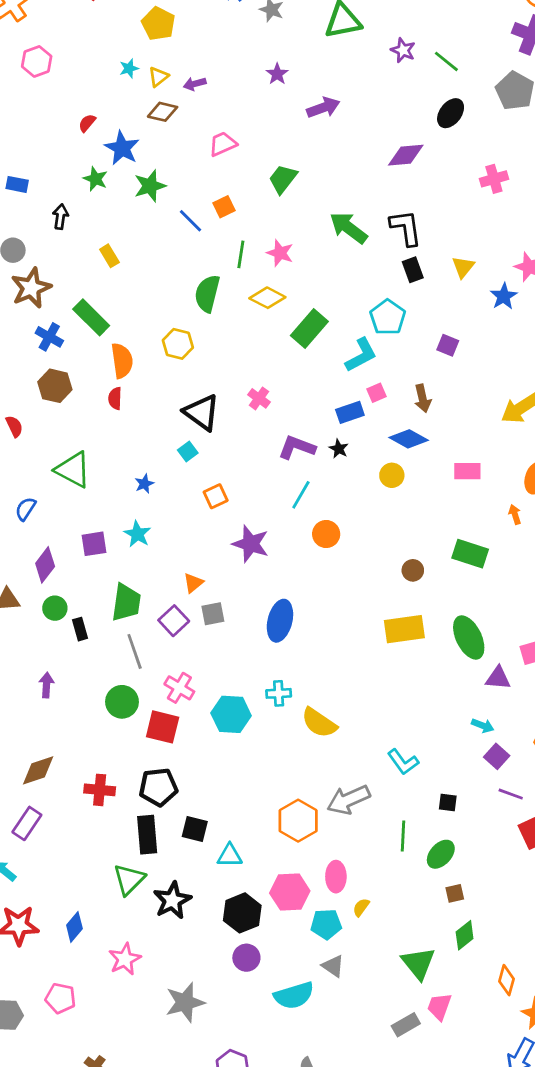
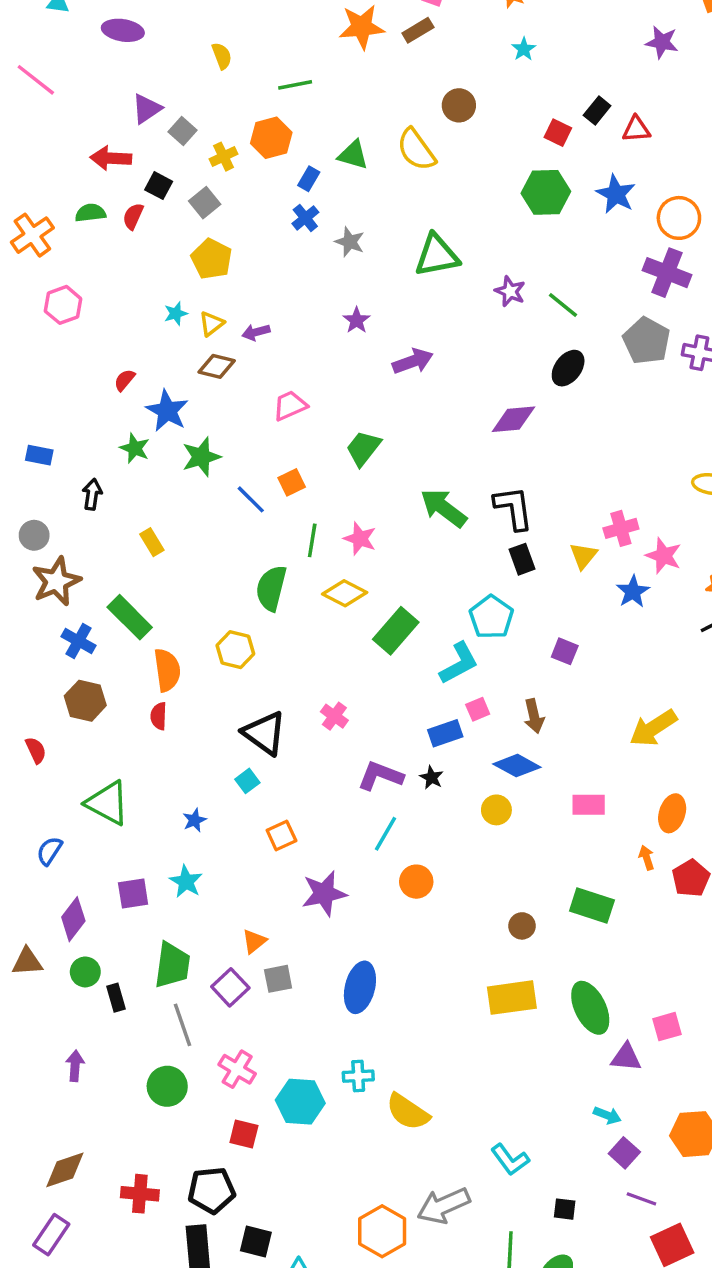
pink cross: (494, 179) -> (621, 528), moved
purple star: (251, 544) -> (324, 894), turned -30
red square: (163, 727) -> (244, 1134), moved, size x0.7

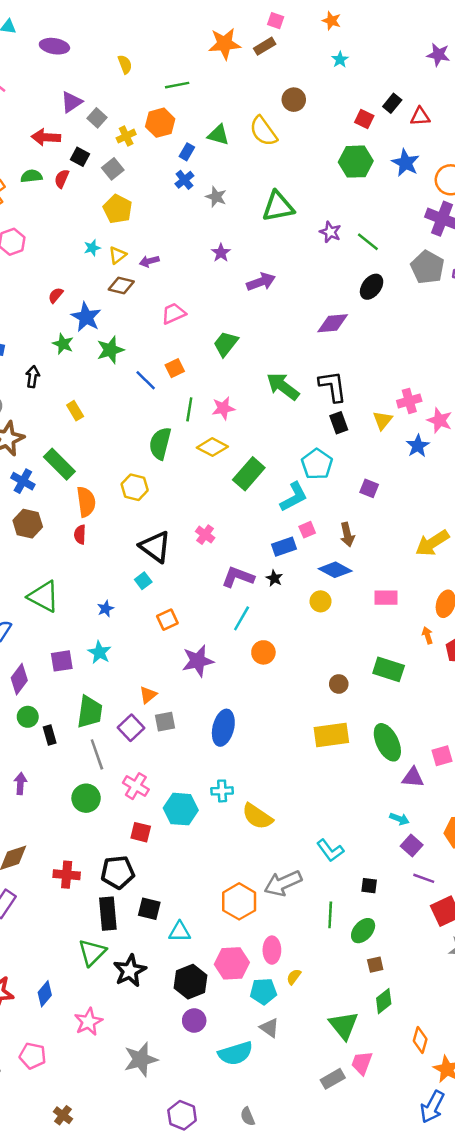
pink star: (360, 539) -> (223, 408), turned -30

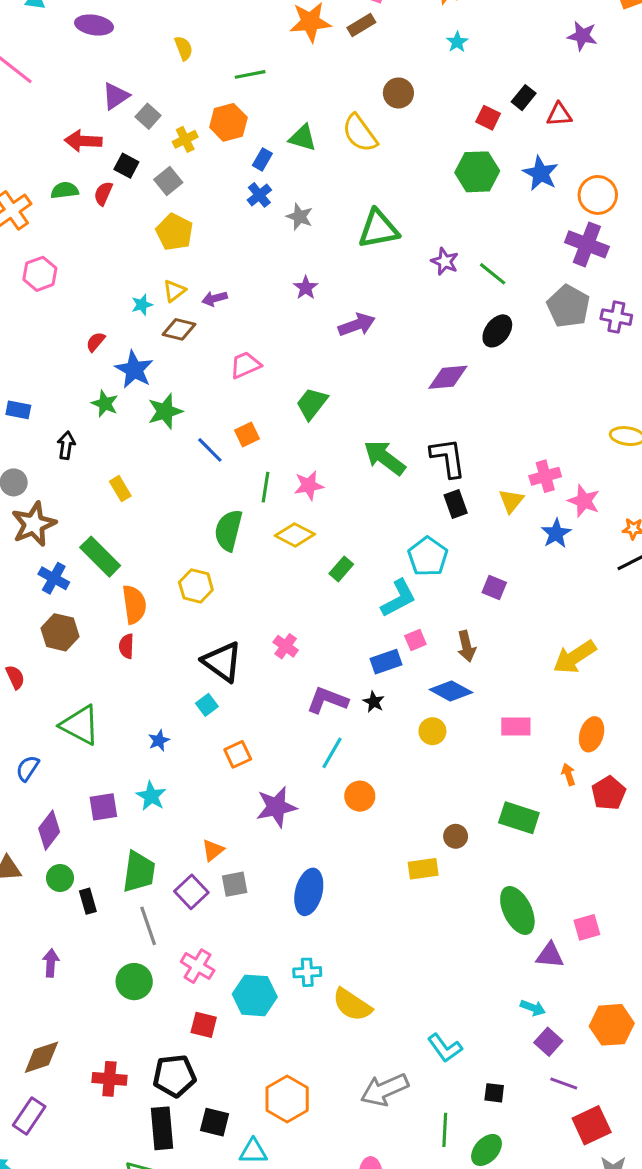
cyan star: (92, 248) -> (142, 305), moved
green rectangle: (249, 474) -> (341, 569), size x0.6
yellow rectangle: (331, 735) -> (423, 869), moved, size x0.7
orange hexagon: (239, 901) -> (287, 1099), moved

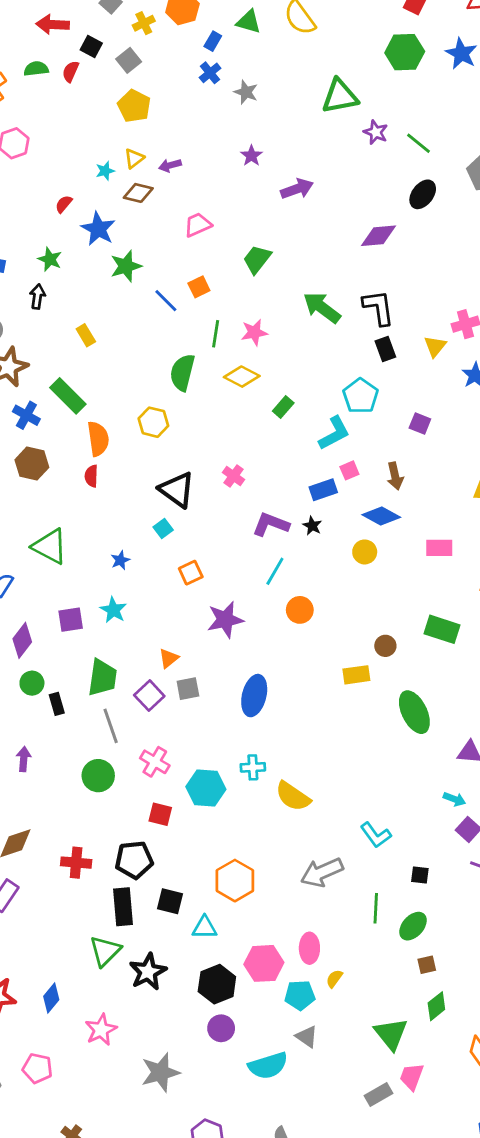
green triangle: (378, 229) -> (340, 96), moved
green star: (105, 404) -> (50, 259), moved
green ellipse: (517, 910) -> (414, 712), moved

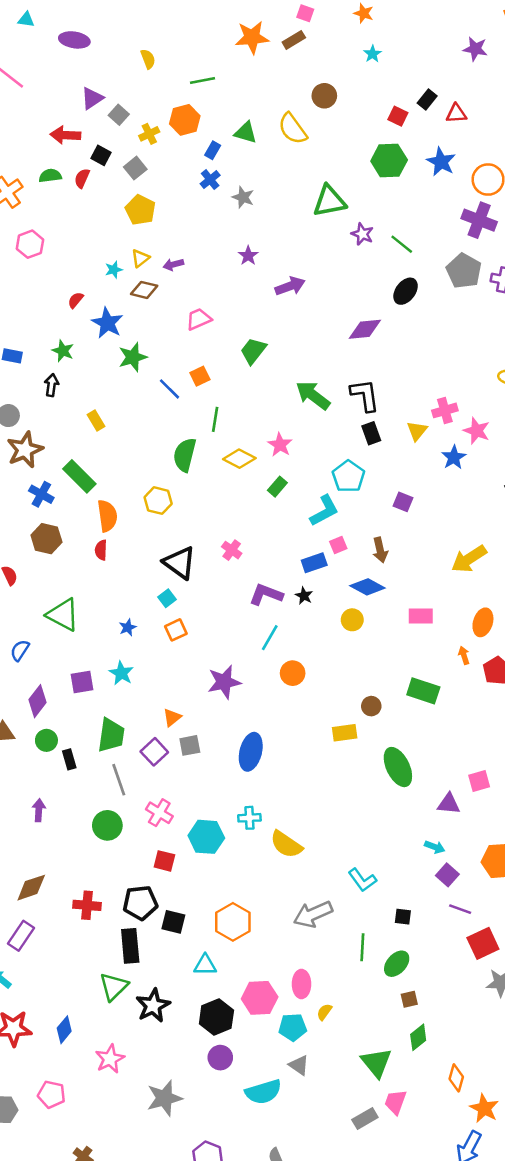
pink star: (254, 332) -> (280, 445), moved, turned -30
orange square: (191, 573) -> (176, 630), moved
black square: (170, 901) -> (173, 922), moved

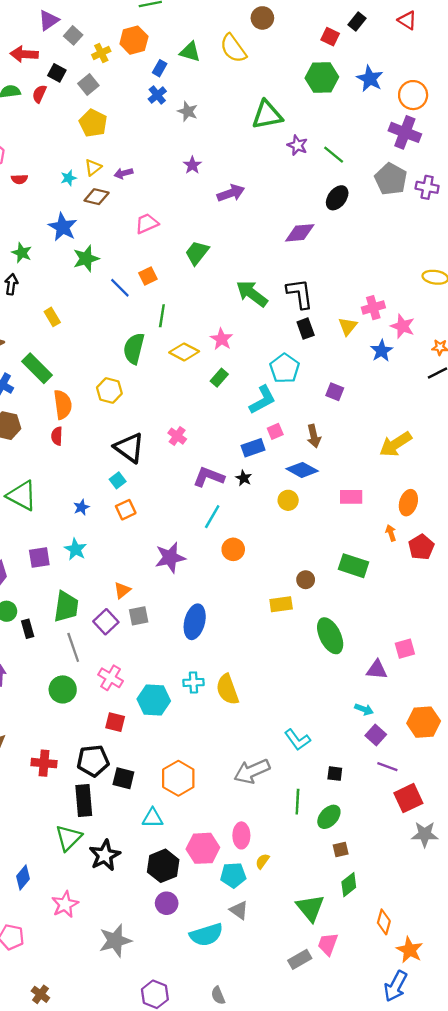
red triangle: (456, 114) -> (407, 20), moved, turned 36
red semicircle: (76, 300) -> (19, 179), moved, turned -133
yellow semicircle: (286, 844) -> (227, 689), moved, turned 36

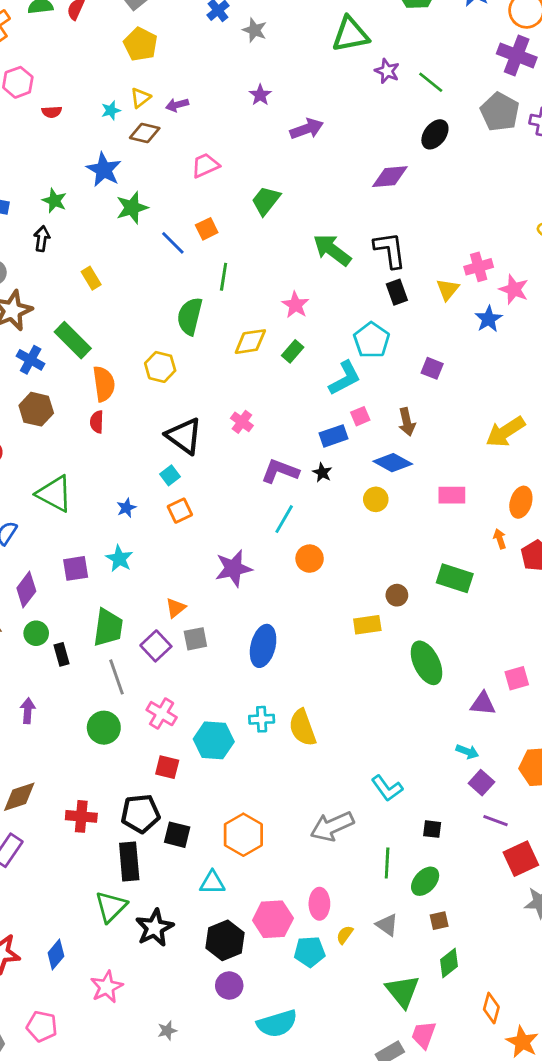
yellow diamond: (184, 352) -> (250, 342), moved, turned -36
gray triangle: (239, 910) -> (387, 925), moved
gray star: (115, 941) -> (167, 1031), size x0.5

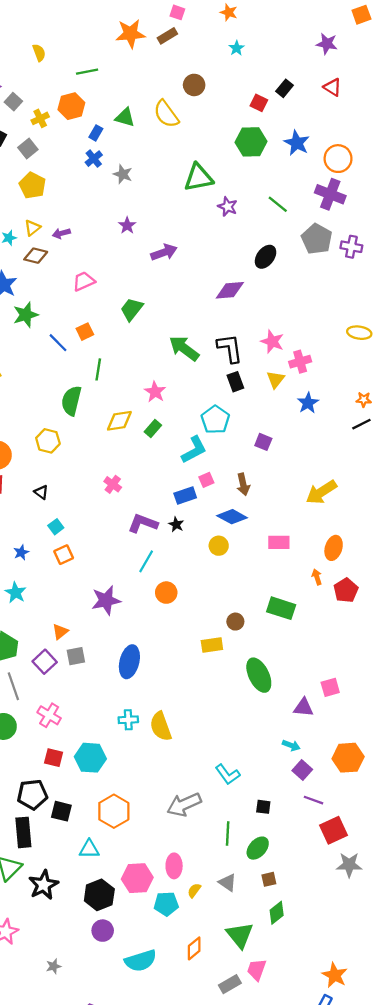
green line: (431, 82) -> (278, 204), moved
pink star: (514, 289) -> (272, 342), moved
black triangle: (184, 436) -> (41, 492), moved, size x0.5
cyan hexagon: (214, 740) -> (90, 758), moved
orange diamond: (491, 1008) -> (194, 948), moved, turned 35

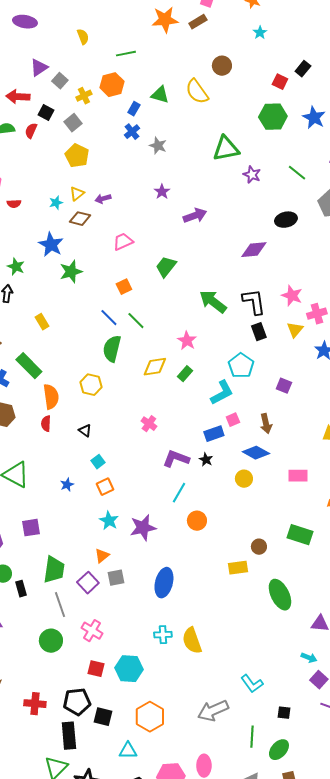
black ellipse: (266, 257) -> (286, 220), turned 40
blue line: (58, 343) -> (109, 318), moved
green line: (98, 369) -> (136, 321), turned -54
cyan star: (16, 593) -> (109, 521), moved

